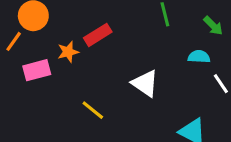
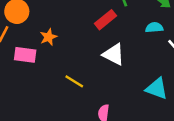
red rectangle: (98, 35) -> (105, 20), moved
pink rectangle: (37, 70) -> (25, 55), turned 30

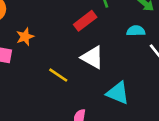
yellow line: (74, 81) -> (58, 75), moved
cyan triangle: (157, 89) -> (118, 93), moved

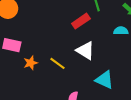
orange star: (25, 37) -> (31, 63), moved

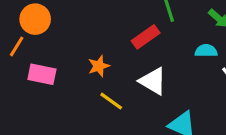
orange star: (31, 63) -> (99, 66), moved

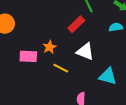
pink rectangle: (42, 74) -> (28, 56), moved

